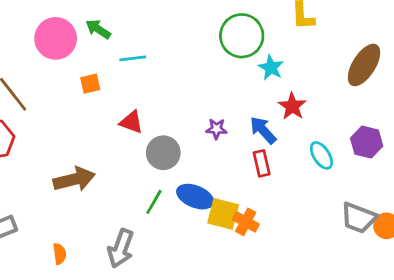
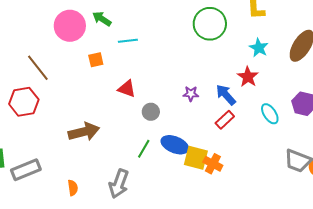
cyan star: (271, 68) -> (259, 48), moved
gray circle: (163, 153) -> (151, 112), size x0.7
red rectangle: (262, 163) -> (225, 120), turned 60

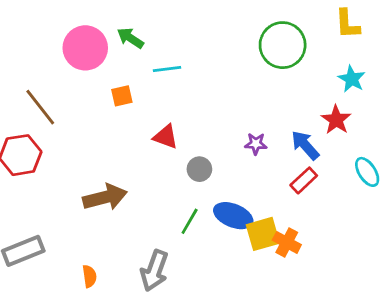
yellow square: (196, 158) -> (263, 234), turned -30

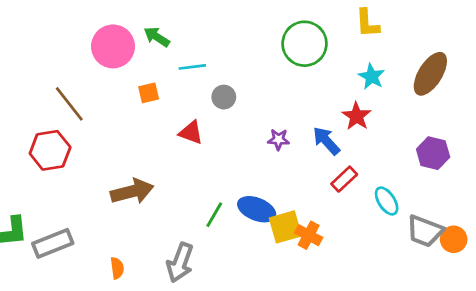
gray circle: (199, 169) -> (224, 97), moved
cyan ellipse: (367, 172) -> (387, 201), moved
red rectangle: (304, 180) -> (344, 179), moved

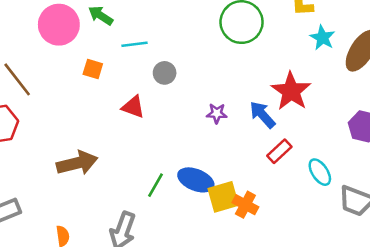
cyan star: (372, 77) -> (322, 38), moved
orange square: (149, 93) -> (93, 69), turned 30
red star: (356, 116) -> (291, 91), size x1.4

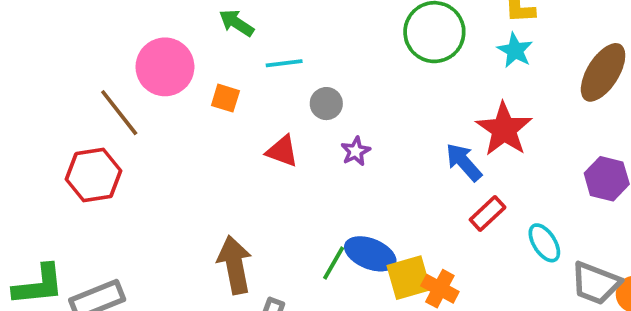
pink circle: (59, 25) -> (165, 67), moved
cyan star: (322, 38) -> (515, 50), moved
purple star: (217, 113) -> (356, 151), moved, turned -30
brown arrow: (77, 163) -> (235, 265), moved, turned -87
green line: (155, 185) -> (334, 263), moved

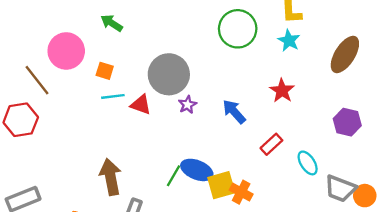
cyan line: (284, 63) -> (113, 96), moved
gray circle: (326, 104) -> (169, 74), size x2.0
red star: (504, 129) -> (282, 91), size x0.7
blue arrow: (464, 162) -> (234, 112), moved

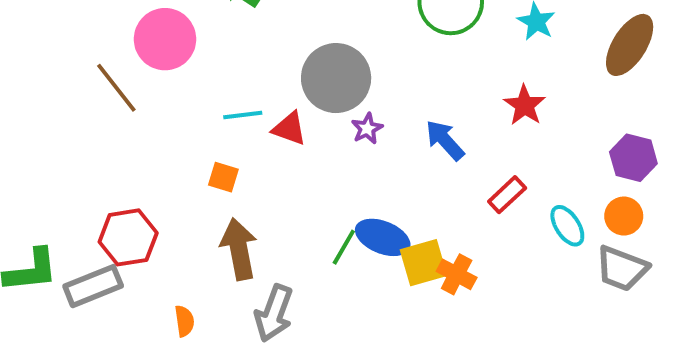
orange square: (105, 71) -> (223, 177), moved
red hexagon: (21, 120) -> (128, 237), moved
orange circle: (365, 196) -> (624, 216), moved

